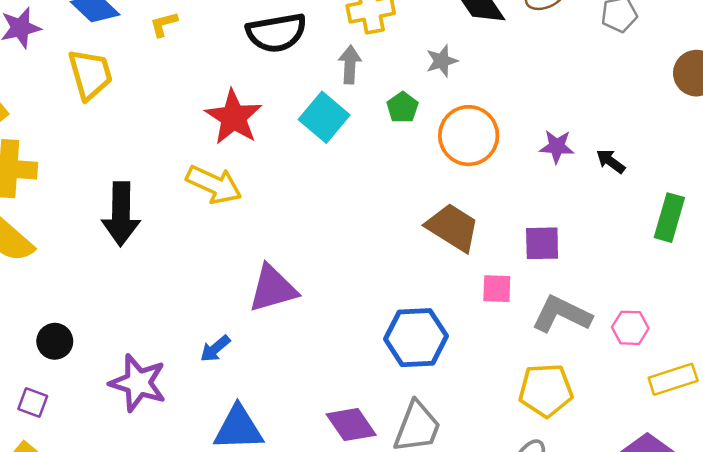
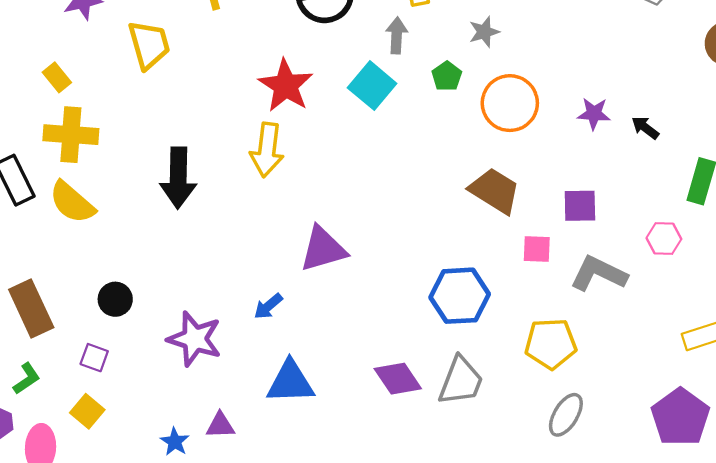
yellow arrow: (214, 185) -> (267, 150), turned 72
pink hexagon: (630, 328) -> (664, 239), moved
yellow pentagon: (546, 390) -> (551, 344), moved

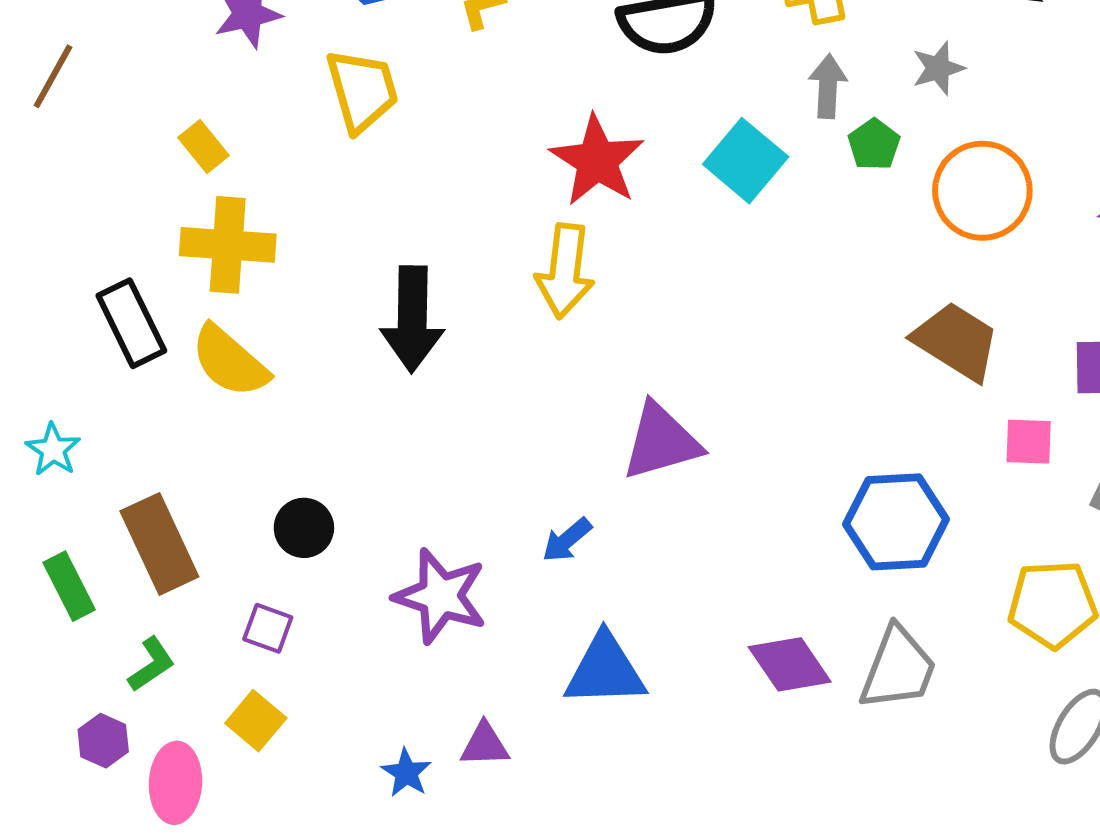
gray arrow: (397, 35) -> (828, 86), moved

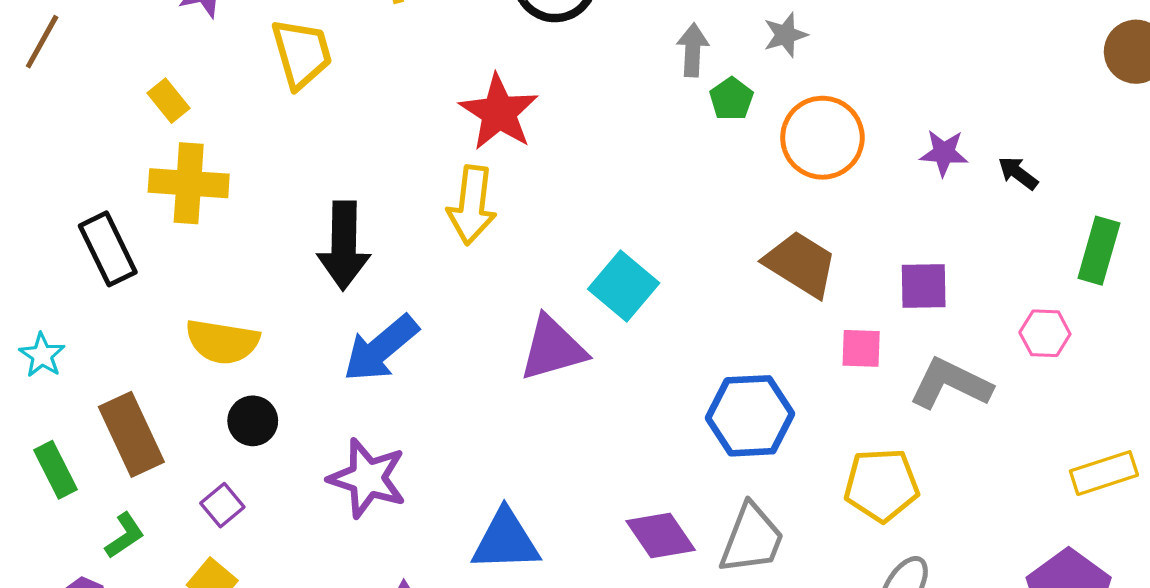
cyan square: (746, 161) -> (624, 286), moved
yellow semicircle: (230, 361) -> (222, 342), moved, turned -32
blue arrow: (567, 540) -> (381, 348), moved, size x1.8
purple square: (268, 628) -> (222, 505), turned 30

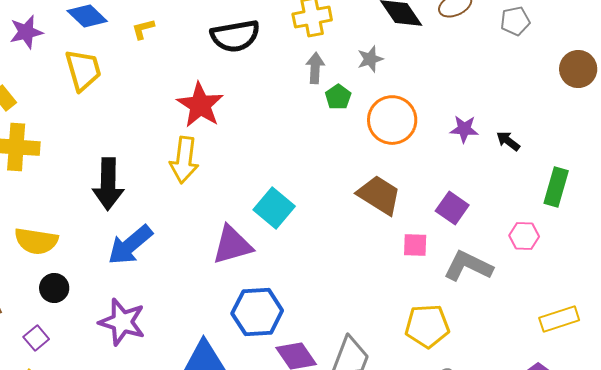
purple square: (924, 286) -> (452, 208), turned 36
blue hexagon: (750, 416) -> (257, 312), moved

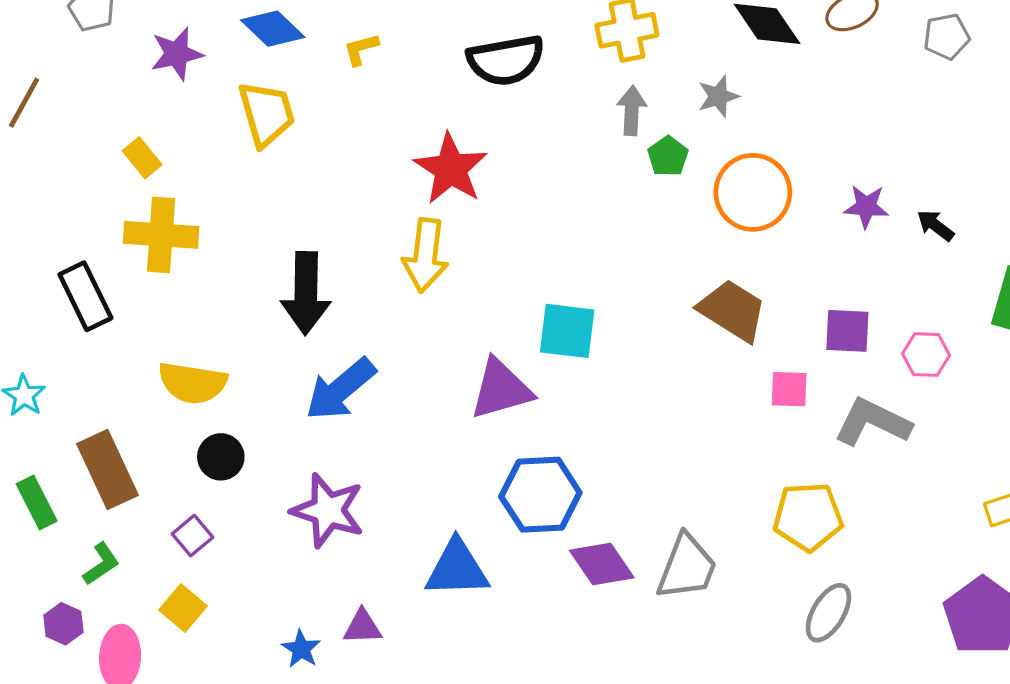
cyan square: (274, 208) -> (567, 331), turned -33
purple square: (452, 208) -> (847, 331), turned -32
pink hexagon: (524, 236) -> (926, 355), moved

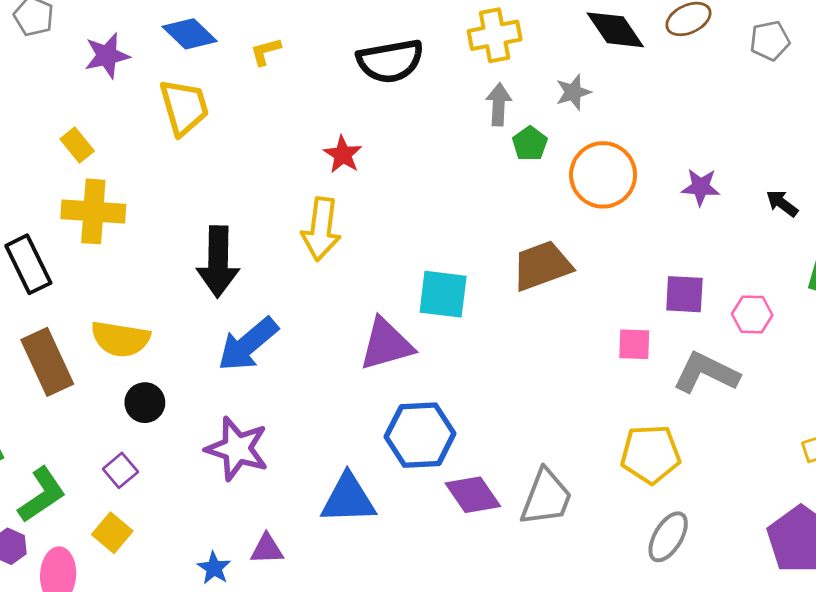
red star: (451, 169) -> (343, 155), size x0.6
black arrow: (936, 225) -> (782, 203), moved
brown trapezoid: (732, 310) -> (542, 266), moved, turned -52
brown rectangle: (107, 469) -> (47, 362), moved
green L-shape: (101, 564) -> (42, 495), size x1.5

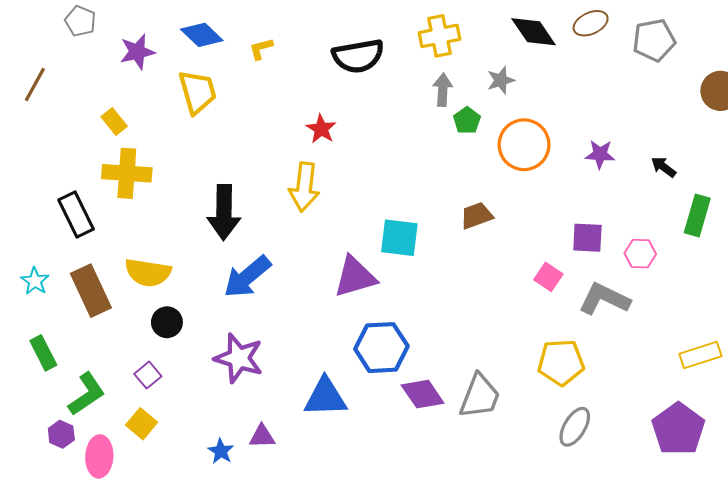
gray pentagon: (770, 41) -> (654, 40), size x1.4
brown trapezoid: (542, 266) -> (476, 216), size x0.7
pink square: (634, 344) -> (548, 277), turned 32

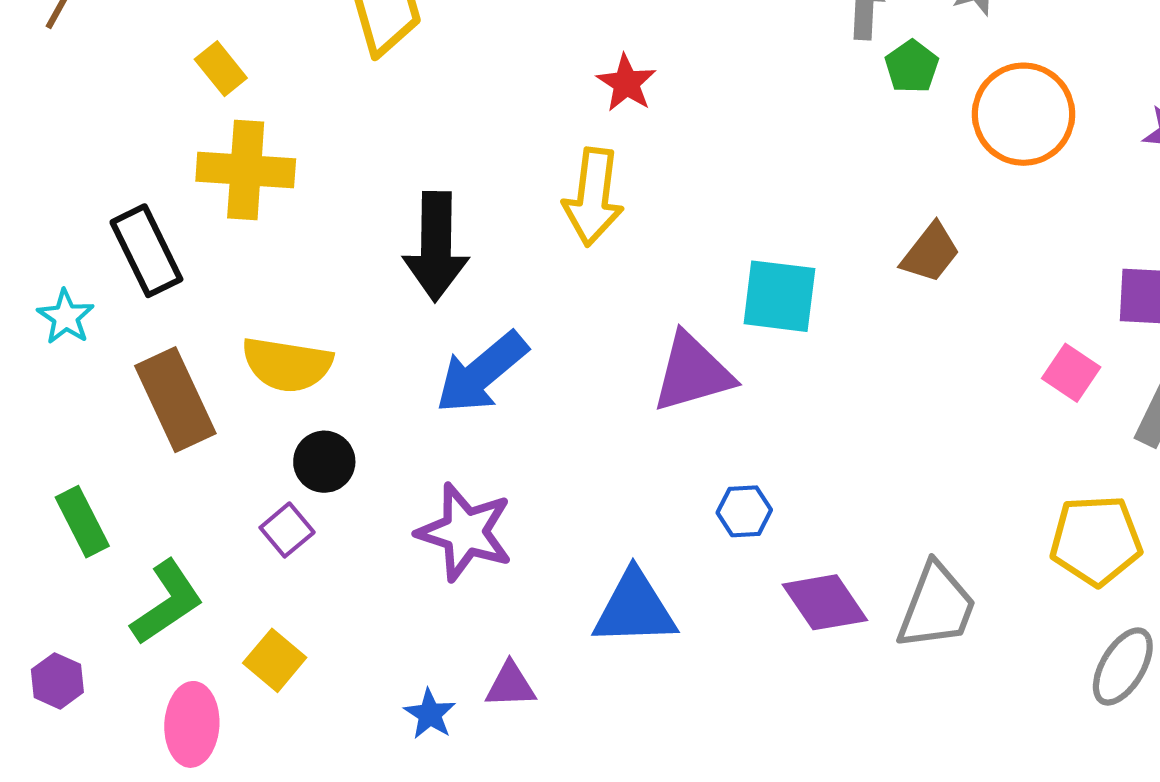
brown trapezoid: (476, 216) -> (930, 253), turned 148
cyan star: (35, 281) -> (66, 317), moved
blue hexagon: (381, 348) -> (744, 511), size x0.5
purple square: (148, 375) -> (287, 530), moved
purple hexagon: (61, 434) -> (57, 681), moved

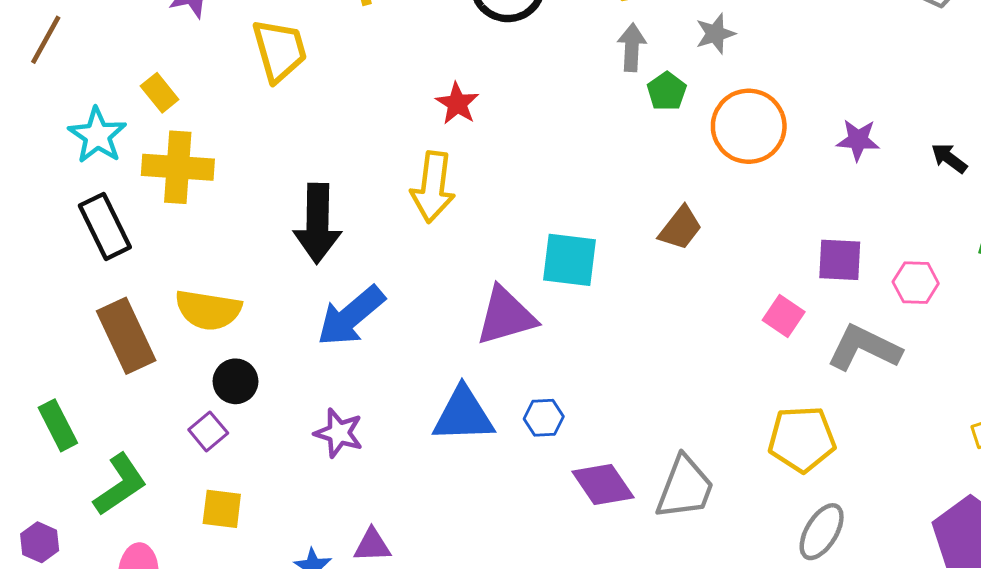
cyan star: (66, 317) -> (97, 135), moved, size x1.4
purple star: (465, 532) -> (339, 433), size x0.7
blue triangle: (635, 609) -> (463, 415), moved
yellow square: (275, 660) -> (222, 509), moved, turned -33

